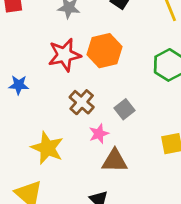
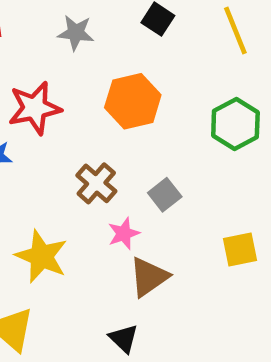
red star: (64, 55) -> (35, 108), moved
brown triangle: (115, 161) -> (149, 277), turned -36

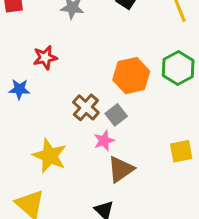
orange hexagon: (133, 101) -> (131, 76), moved
red star: (35, 108) -> (45, 57), size x0.7
gray square: (165, 195) -> (116, 115), moved

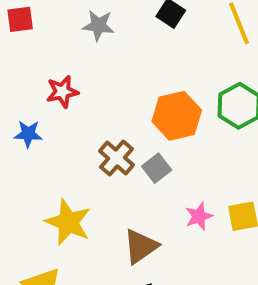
pink star: (104, 141) -> (199, 216), moved
brown triangle: (121, 169) -> (141, 246), moved

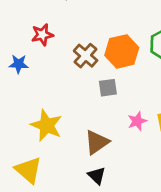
brown cross: (117, 158) -> (86, 56), moved
gray square: (157, 168) -> (108, 88), turned 30

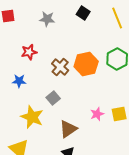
blue star: (19, 64) -> (19, 81), moved
gray square: (108, 88) -> (53, 98), moved, turned -32

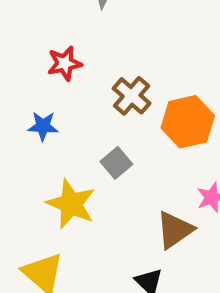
orange hexagon: (86, 64) -> (188, 122), moved
brown triangle: (68, 129) -> (175, 230), moved

